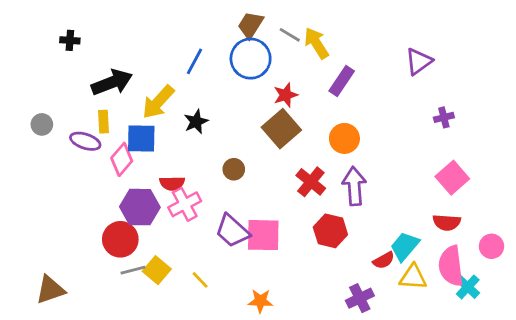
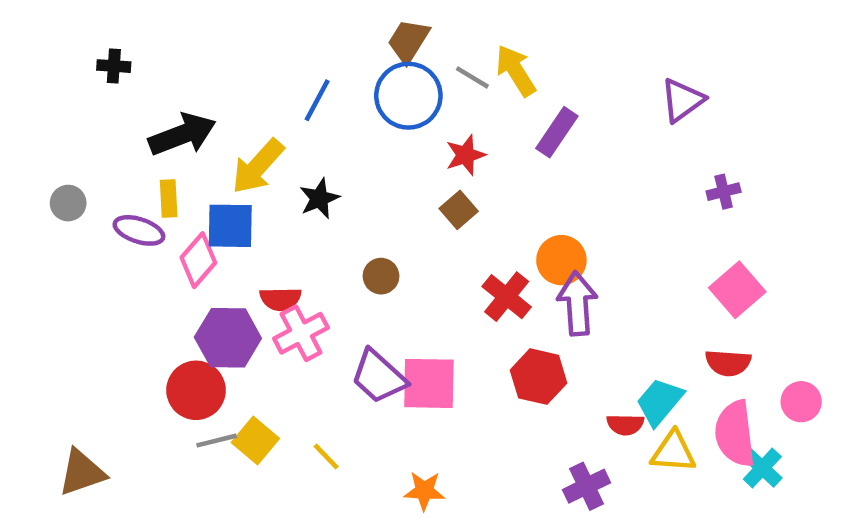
gray line: (290, 35) -> (472, 77), moved
brown square: (281, 129) -> (459, 210), size x0.6
orange circle: (344, 138) -> (561, 260), moved
red semicircle: (384, 260) -> (625, 425), turned 30

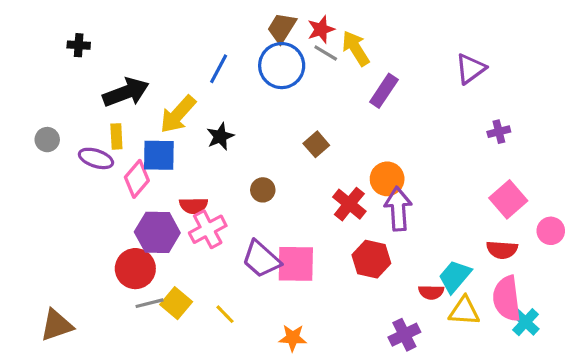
red star: (465, 155) -> (321, 29), moved
pink circle: (801, 402) -> (551, 231), moved

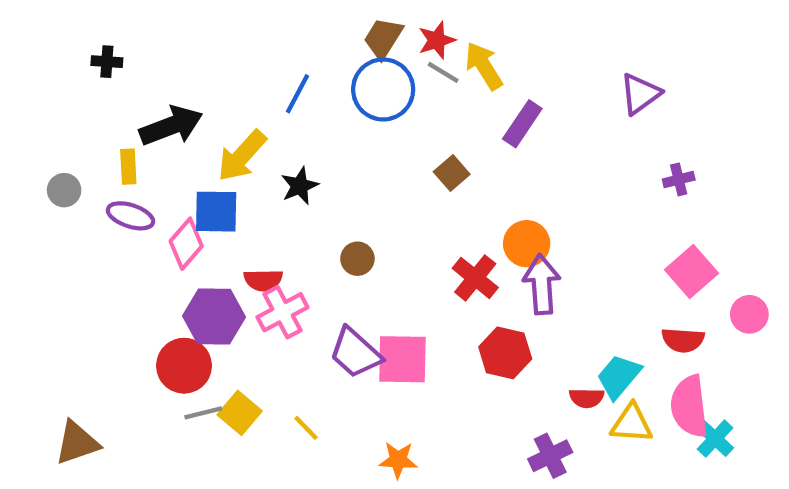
yellow rectangle: (116, 136) -> (128, 167), moved
brown square: (316, 144) -> (452, 173), moved

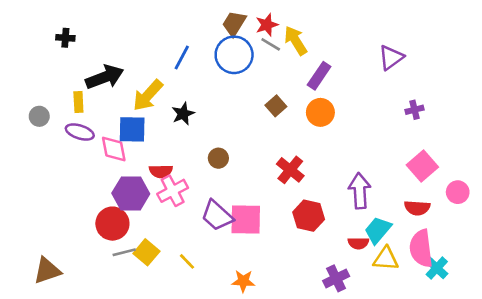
pink diamond: (186, 244) -> (114, 149), turned -52
orange circle: (527, 244) -> (320, 112), moved
purple arrow: (542, 284) -> (360, 191), moved

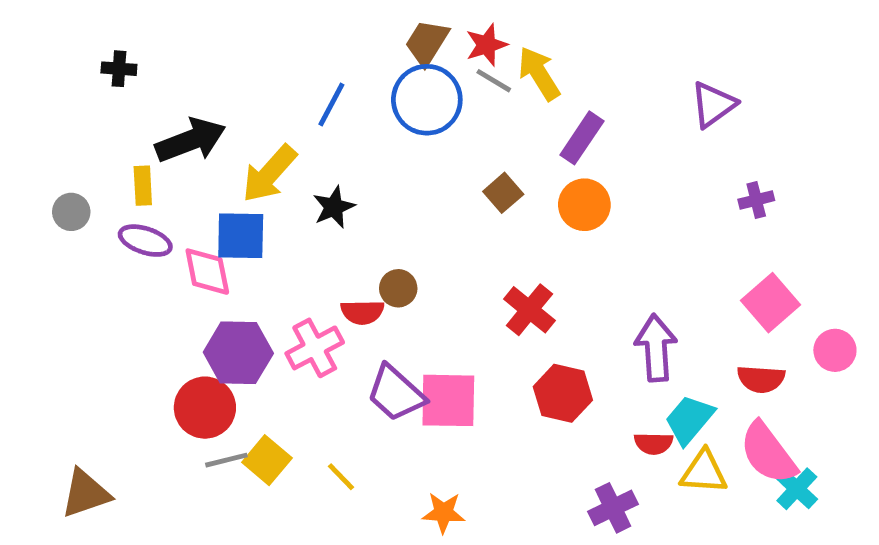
red semicircle: (161, 171) -> (362, 312), moved
pink semicircle: (421, 248) -> (768, 453), turned -30

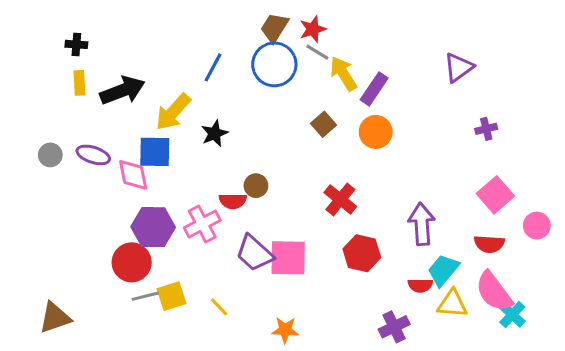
yellow arrow: (539, 73) -> (343, 74), moved
yellow rectangle: (143, 186) -> (79, 83), moved
gray circle: (71, 212) -> (50, 155), moved
yellow square: (267, 460) -> (172, 296), turned 32

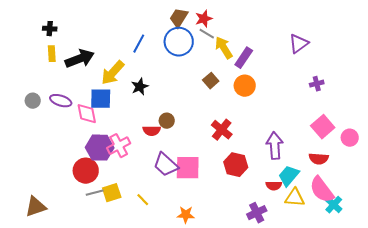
pink cross: (202, 224) -> (119, 146), moved
pink circle: (537, 226) -> (350, 138), moved

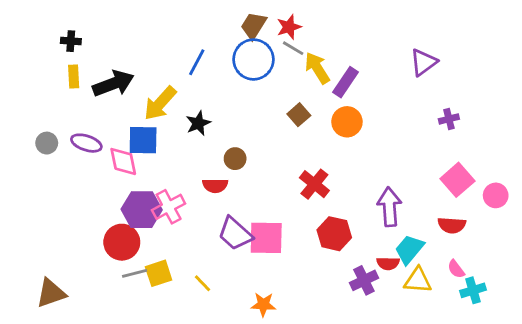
brown circle: (167, 121) -> (235, 159), moved
pink semicircle: (322, 190) -> (456, 269), size x0.5
cyan cross: (334, 205) -> (473, 290), turned 30
purple cross: (257, 213) -> (364, 280), moved

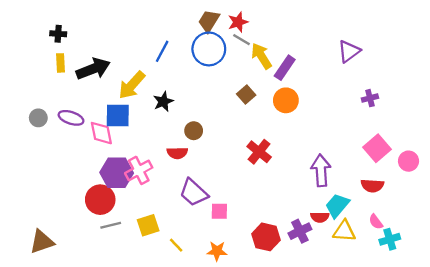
red hexagon: (334, 234) -> (266, 237), moved
pink square: (266, 238) -> (219, 211), moved, size x0.6
yellow square: (159, 273) -> (148, 225), moved
yellow line: (203, 283) -> (176, 245), moved

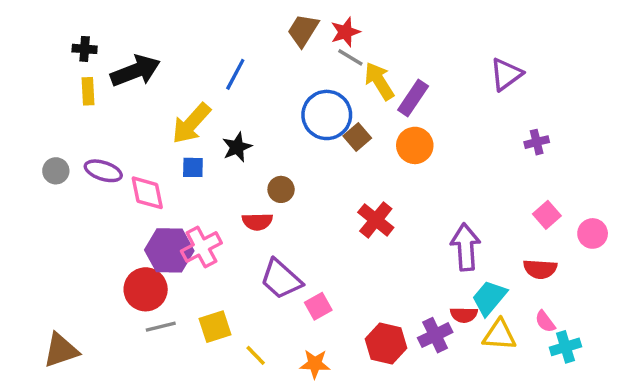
blue circle: (209, 49) -> (327, 115), moved
black arrow: (93, 69) -> (135, 71), moved
blue square: (118, 116) -> (193, 167), moved, size x0.6
pink square: (377, 148) -> (547, 215), size x0.7
pink square: (219, 211) -> (318, 306), turned -30

